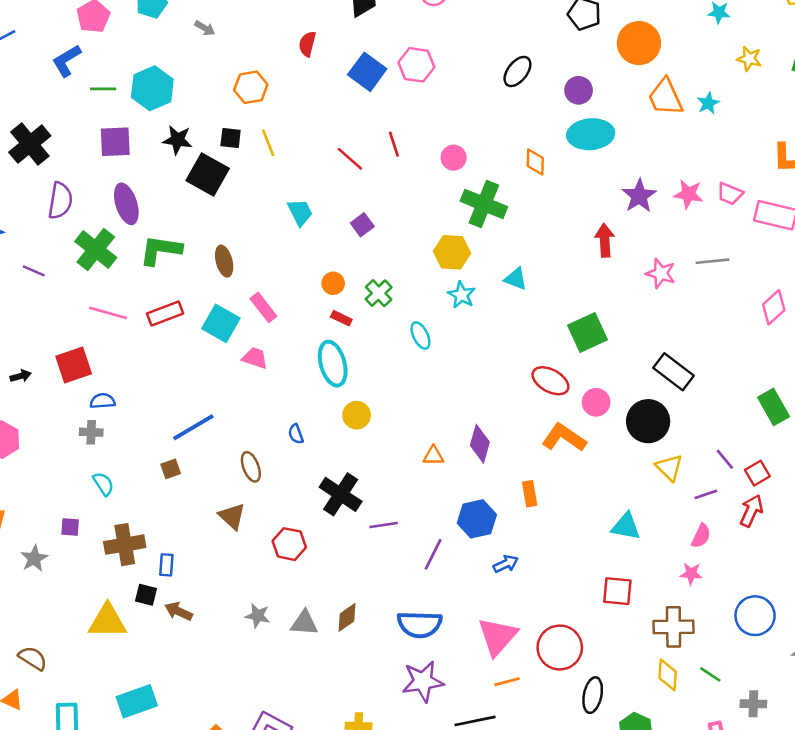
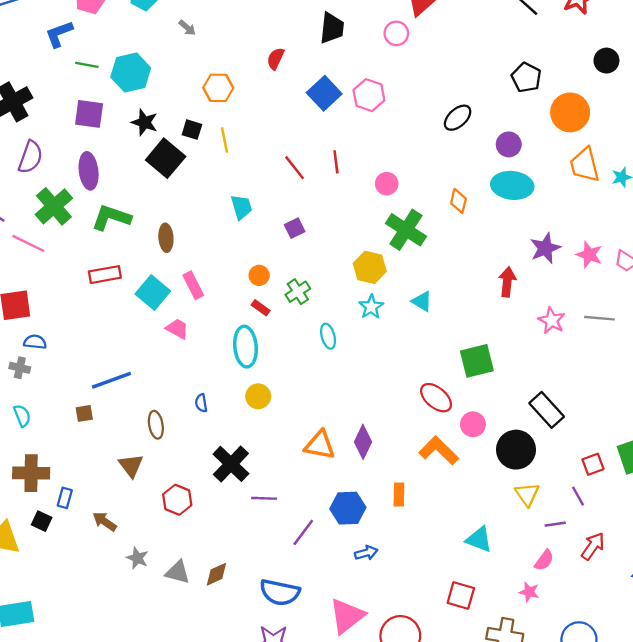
pink line: (108, 313) -> (28, 243), moved
orange triangle: (433, 456) -> (320, 445), size x1.6
red square: (757, 473) -> (593, 464), moved
brown arrow: (179, 611) -> (105, 521), moved

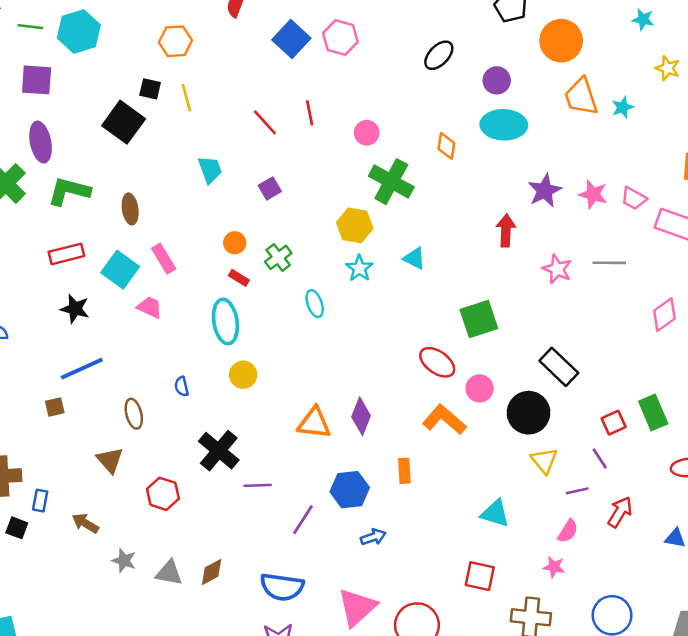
black star: (145, 122) -> (75, 309), moved

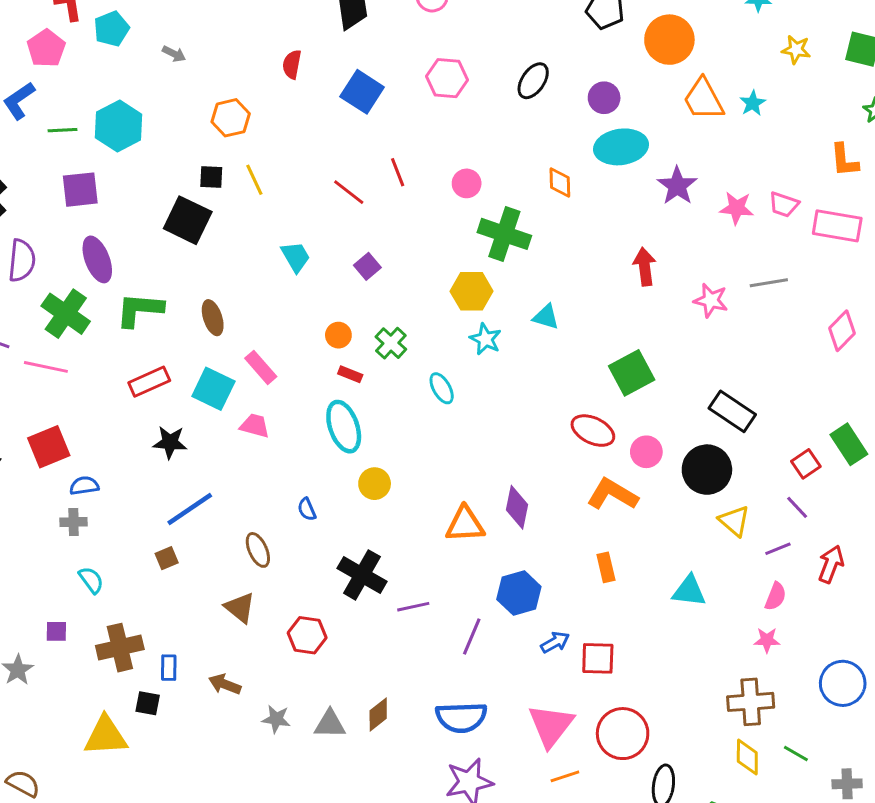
pink hexagon: (340, 38) -> (447, 78), moved
purple star: (545, 191) -> (677, 186), moved
orange rectangle: (404, 471) -> (606, 567), moved
red square: (480, 576) -> (598, 658), moved

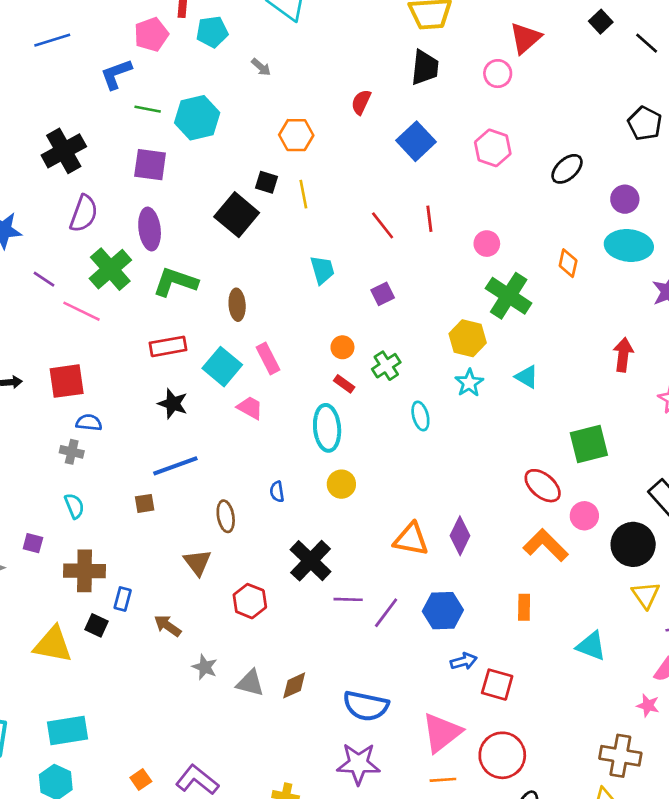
purple line: (472, 637) -> (386, 613), moved

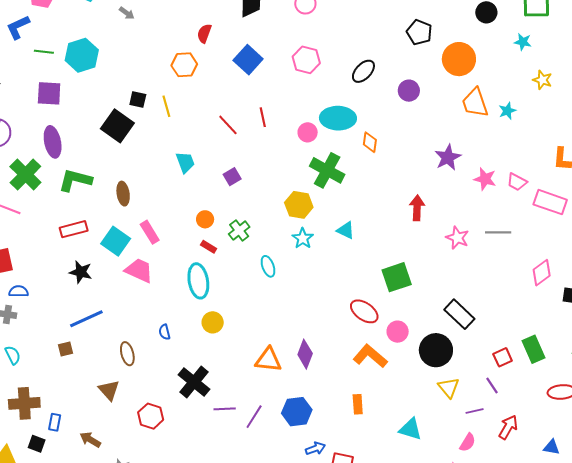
orange hexagon: (296, 135) -> (184, 65), moved
cyan ellipse: (629, 245) -> (338, 118), moved
pink trapezoid: (250, 408) -> (139, 270), size x1.4

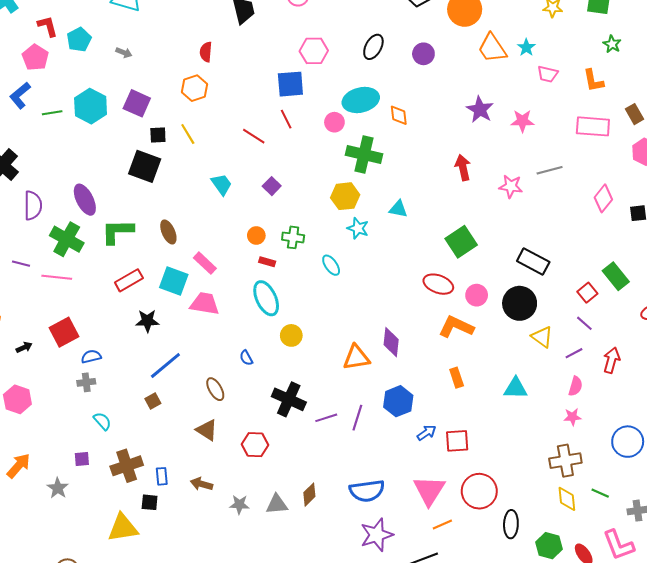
blue square: (248, 60) -> (290, 84), moved, turned -32
purple square: (49, 93) -> (137, 103), moved, turned 36
pink trapezoid: (517, 182) -> (548, 74), moved
green cross: (239, 230) -> (293, 237), turned -30

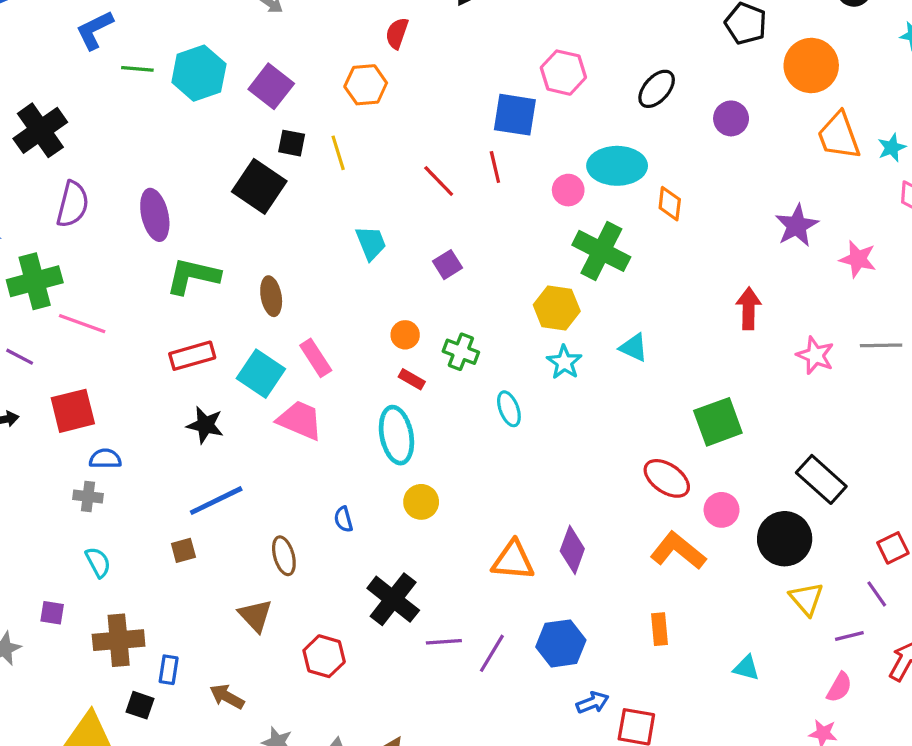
green cross: (67, 239) -> (35, 281), moved, turned 32
purple line: (21, 264) -> (20, 357), moved
cyan triangle: (516, 388) -> (746, 668), size x0.7

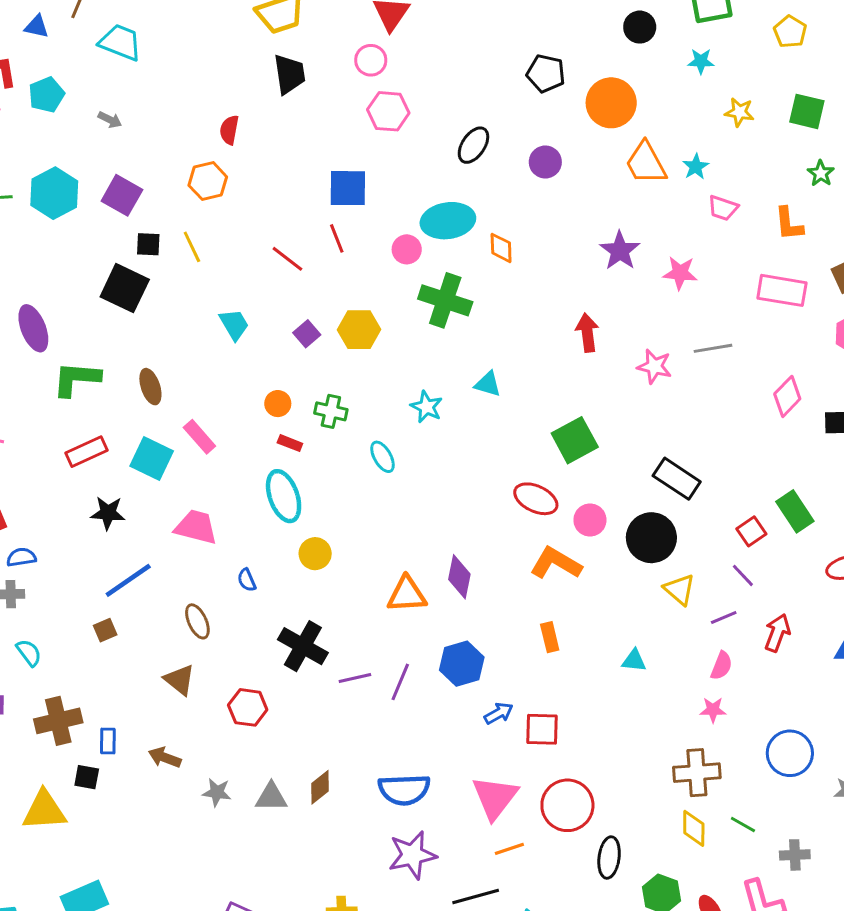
pink hexagon: (563, 73) -> (388, 111), moved
yellow hexagon: (557, 308) -> (359, 330), moved
pink trapezoid: (300, 420) -> (196, 527), moved

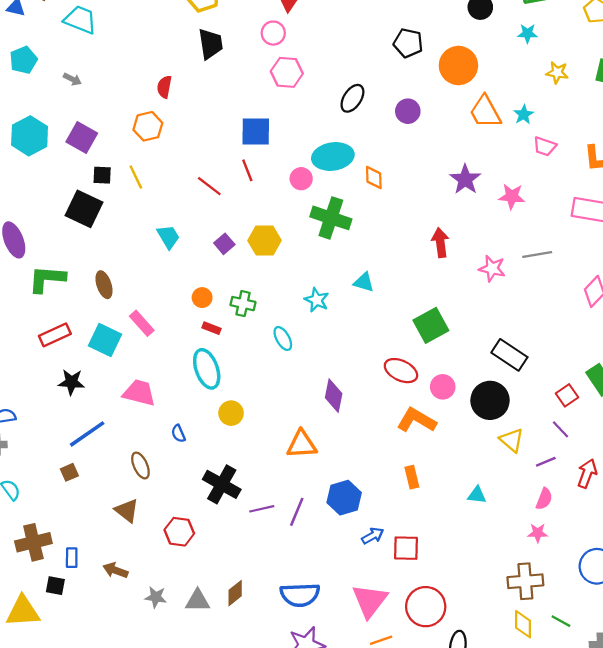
purple diamond: (459, 577) -> (334, 396), moved

